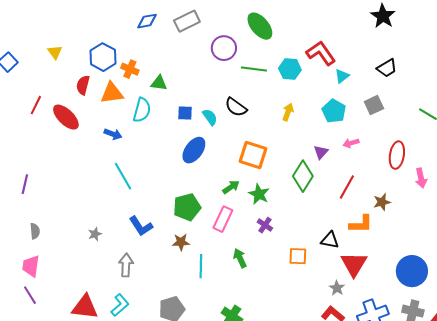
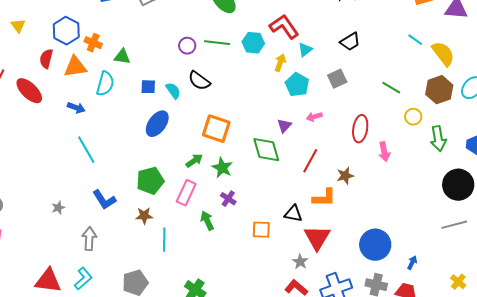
purple circle: (224, 48) -> (187, 46), moved, size x0.7
yellow arrow: (288, 112) -> (280, 63), moved
green diamond: (303, 176) -> (266, 150), turned -48
green arrow: (240, 258) -> (207, 221), moved

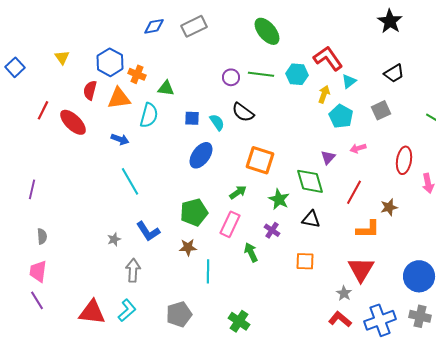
green star: (222, 168) -> (279, 199), moved
gray star: (58, 208) -> (114, 239), moved
black triangle: (293, 214) -> (311, 219), moved

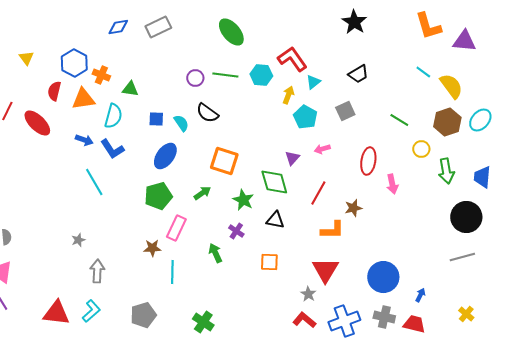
green pentagon: (194, 212) -> (158, 196), moved
pink rectangle: (230, 224) -> (176, 228), moved
blue L-shape: (148, 231) -> (112, 149), moved

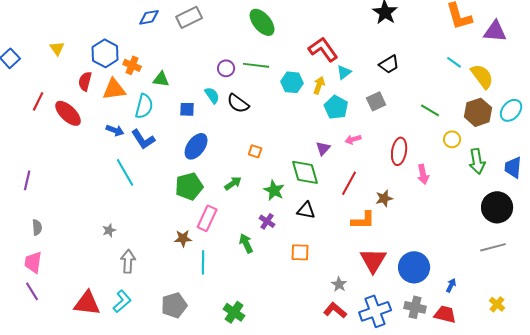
cyan hexagon: (261, 75) -> (292, 82), moved
cyan semicircle: (181, 123) -> (212, 95), moved
orange square: (224, 161) -> (255, 151), size x0.5
red triangle: (325, 270) -> (373, 260), moved

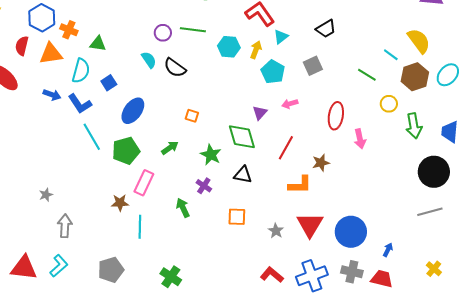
cyan line: (454, 62) -> (391, 55), moved
blue square: (187, 109) -> (109, 83), moved, turned -35
cyan line: (125, 172) -> (92, 137), moved
gray star: (339, 284) -> (276, 231), moved

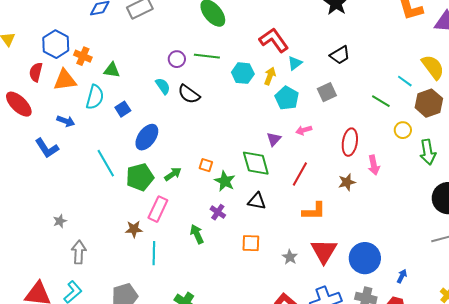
blue L-shape: (80, 104) -> (47, 148), moved
orange square: (192, 116) -> (206, 165), moved
green arrow: (170, 148) -> (173, 174), moved
brown star: (321, 163) -> (347, 182), moved

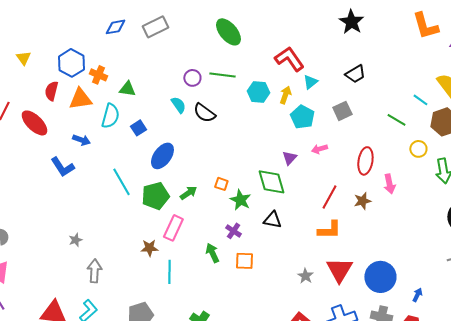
red line: (300, 174) -> (329, 197), moved
orange square: (251, 243) -> (244, 261), moved

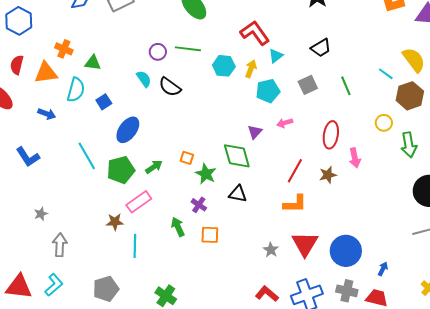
blue hexagon: (71, 63) -> (19, 21), moved
cyan pentagon: (302, 117) -> (268, 91), turned 30
green line: (396, 120) -> (346, 86), moved, turned 36
blue L-shape: (62, 167) -> (28, 157), moved
pink rectangle: (173, 228) -> (139, 202), turned 30

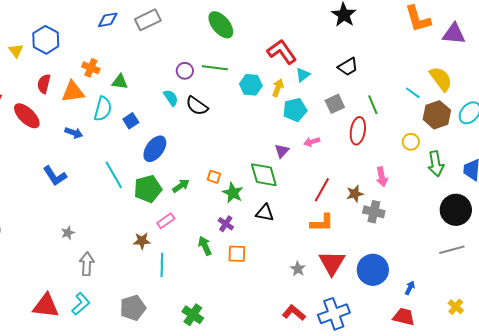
red ellipse: (331, 135) -> (358, 131), moved
pink rectangle: (139, 202) -> (166, 221), size x0.7
gray cross: (347, 291) -> (374, 212), moved

